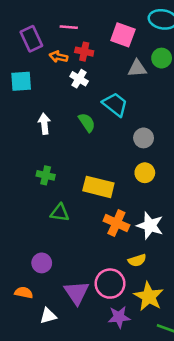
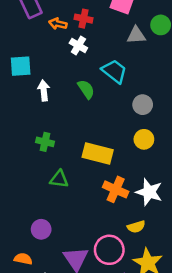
cyan square: (21, 81) -> (21, 66), moved

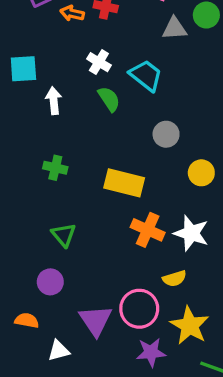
white cross: (78, 46) -> (99, 62), moved
gray circle: (143, 105) -> (166, 134), moved
yellow circle: (144, 139) -> (201, 173), moved
green triangle: (59, 179) -> (64, 235), moved, turned 42

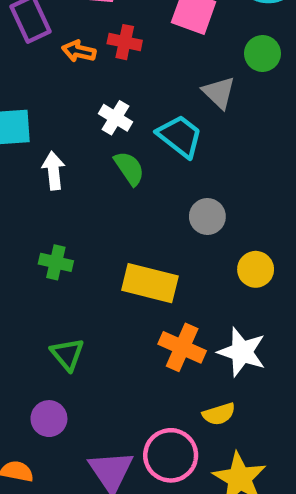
gray triangle: (174, 28) -> (219, 93), moved, turned 48

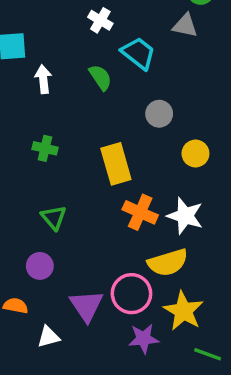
gray triangle: (219, 93) -> (185, 26), moved, turned -32
white cross: (116, 118) -> (100, 20), moved
yellow rectangle: (150, 283) -> (116, 164), turned 60
yellow semicircle: (219, 414) -> (168, 262), size x1.6

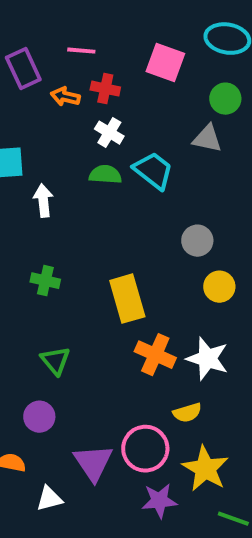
green semicircle: (100, 77) -> (105, 175), moved, turned -52
gray circle: (159, 114) -> (197, 241), moved
yellow semicircle: (168, 262) -> (187, 413), size x0.6

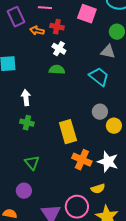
cyan trapezoid: (153, 171) -> (99, 77), moved
white arrow: (43, 201) -> (26, 98), moved
gray circle: (197, 241) -> (100, 112), moved

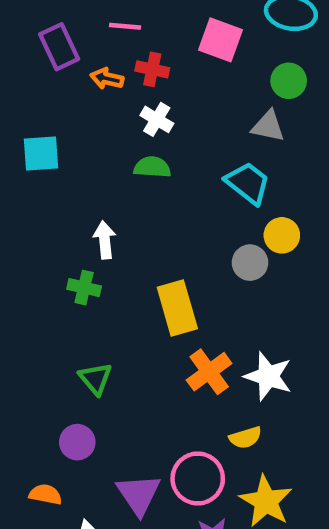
white arrow: (26, 98) -> (105, 240), moved
yellow circle: (114, 126) -> (282, 235), moved
orange cross: (82, 160) -> (209, 372), turned 30

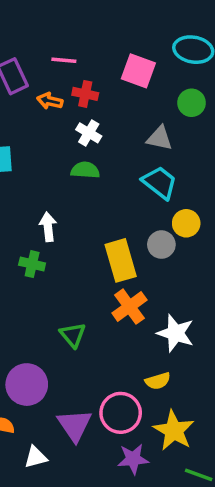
gray triangle: (268, 126) -> (160, 138), moved
yellow rectangle: (177, 308) -> (121, 260), moved
orange cross: (209, 372) -> (129, 307), moved
green triangle: (95, 378) -> (73, 335), moved
purple circle: (77, 442) -> (27, 385), size x1.5

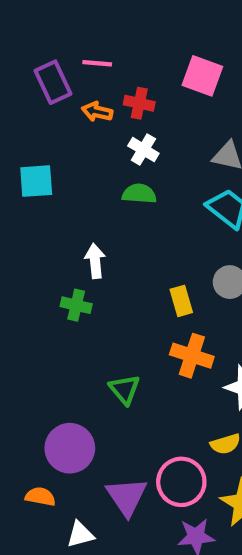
pink line: (64, 60) -> (97, 63), moved
yellow rectangle: (121, 260) -> (181, 301), size x0.6
orange cross: (129, 307) -> (192, 356), turned -36

